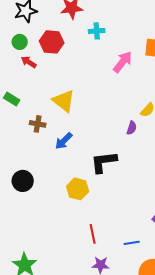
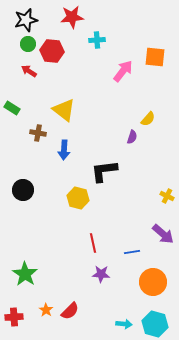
green circle: (20, 42) -> (28, 44), moved
blue arrow: (64, 141) -> (64, 150), turned -42

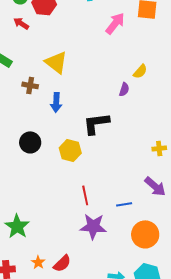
black circle: (23, 190) -> (30, 142), moved
yellow cross: (167, 196) -> (159, 148), turned -32
purple star: (101, 274) -> (93, 226), size x1.5

